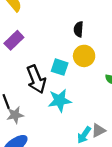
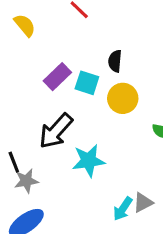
purple rectangle: (14, 40) -> (57, 77), moved
cyan square: (60, 67) -> (87, 83), moved
black arrow: (36, 79) -> (56, 131), turned 64

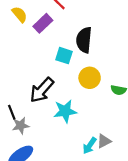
black semicircle: (115, 61) -> (84, 40), size x1.6
purple rectangle: (57, 77) -> (43, 23), moved
yellow circle: (123, 98) -> (90, 78), moved

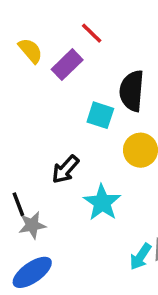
black arrow: (42, 90) -> (65, 169), size x0.7
cyan star: (65, 111) -> (102, 203), turned -30

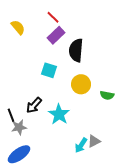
purple rectangle: (67, 65) -> (56, 35), moved
cyan square: (100, 115) -> (49, 70), moved
black arrow: (65, 169) -> (34, 105), moved

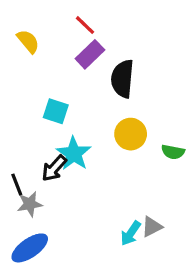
cyan square: (49, 70) -> (56, 111), moved
cyan star: (59, 114) -> (74, 154), moved

